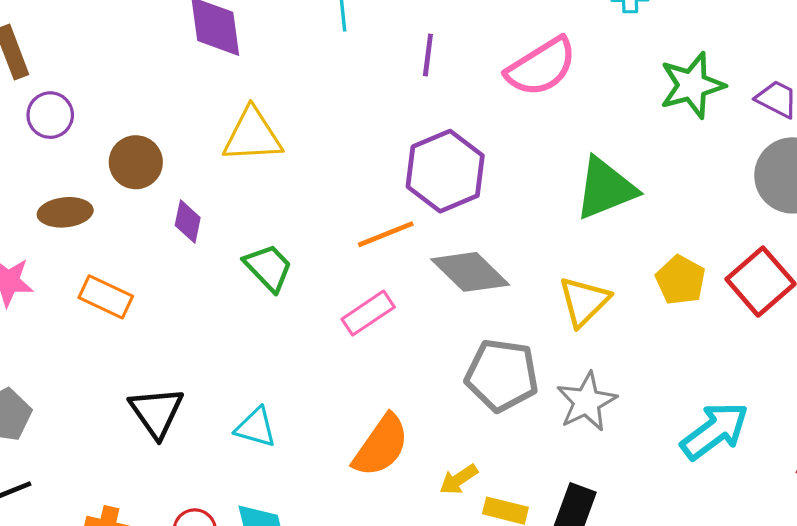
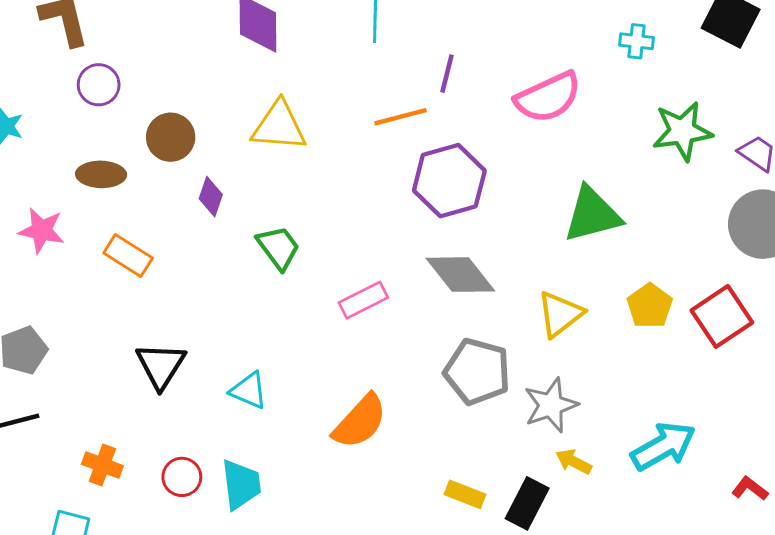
orange line: (386, 234) -> (401, 117), moved
yellow arrow: (459, 479) -> (574, 462), moved, turned 54

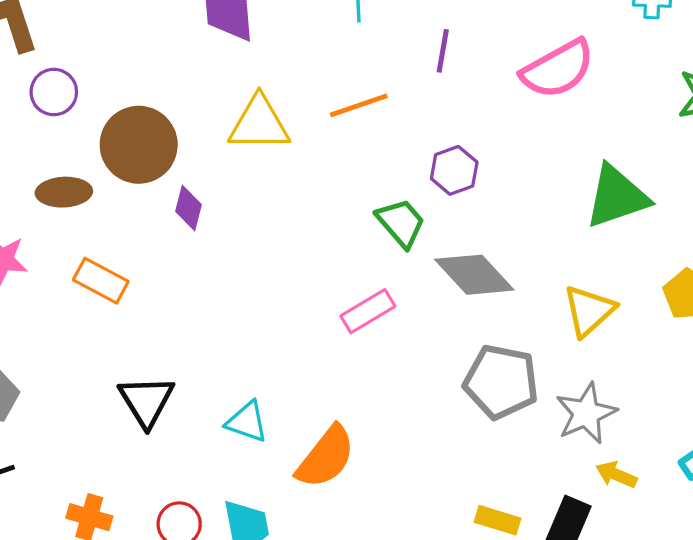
orange line: (401, 117) -> (359, 105), moved
brown circle: (171, 137) -> (139, 145), size x1.4
purple hexagon: (449, 181) -> (454, 170), size x0.6
green trapezoid: (278, 248) -> (401, 223), moved
orange semicircle: (360, 421) -> (326, 457), moved

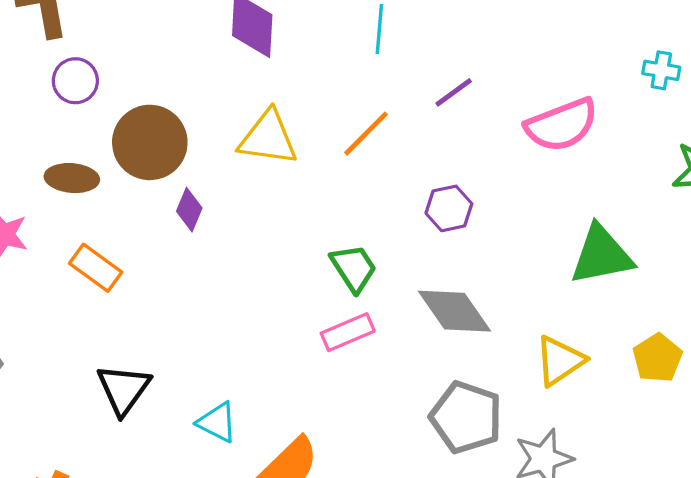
purple line: (443, 51) -> (454, 92), turned 36
orange line: (359, 105) -> (366, 134), turned -34
green trapezoid: (401, 223) -> (354, 268), moved

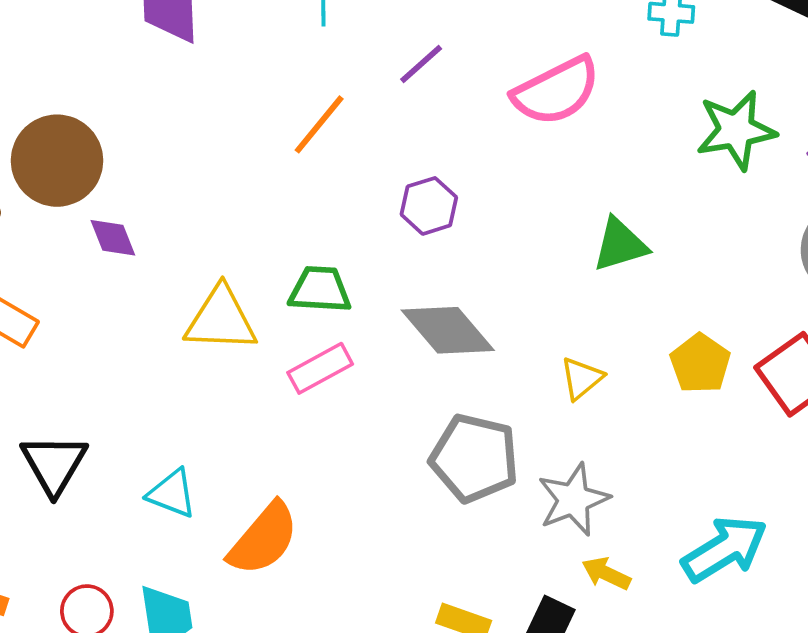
yellow triangle: (268, 138) -> (221, 319), moved
purple diamond: (189, 210) -> (113, 238), turned -39
green triangle: (601, 255) -> (620, 245), size x0.7
green trapezoid: (354, 268) -> (320, 290), turned -48
yellow triangle: (560, 361) -> (582, 378), size x0.7

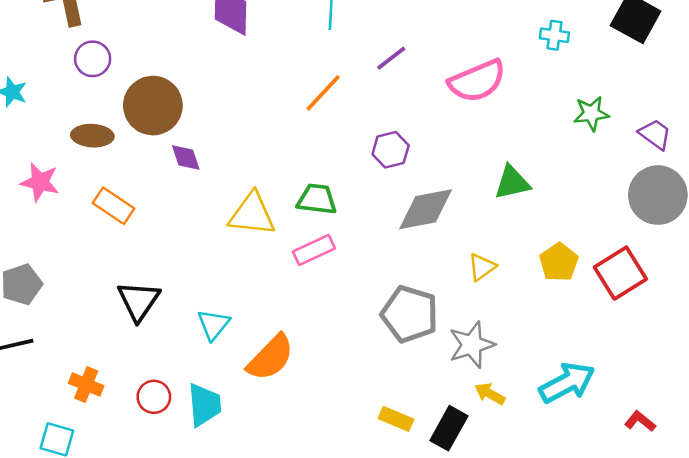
green star: (736, 130) -> (591, 113), size x0.7
gray diamond: (448, 330) -> (426, 209), moved, turned -64
cyan triangle: (172, 493) -> (213, 325), turned 44

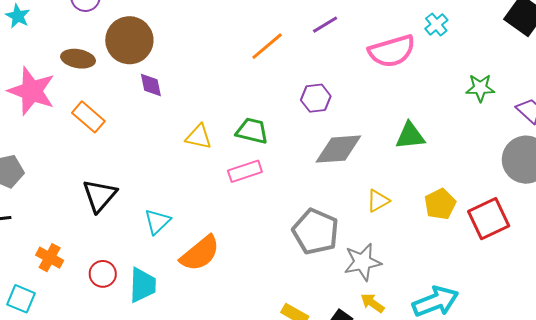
cyan cross: (554, 35) -> (436, 24), moved, turned 35
pink star: (40, 182) -> (32, 91), size x1.5
yellow triangle: (252, 214) -> (199, 137), size x0.7

